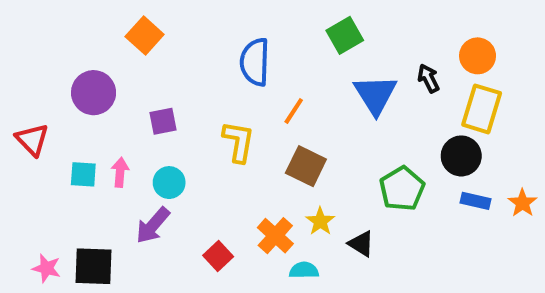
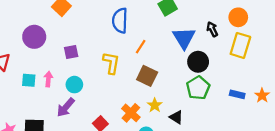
black circle: (461, 156) -> (198, 62), moved

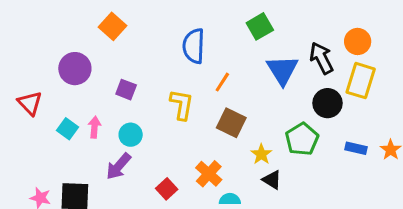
black arrow: (212, 29) -> (321, 58), size x1.5
purple square: (71, 52) -> (126, 90), turned 32
black circle: (198, 62) -> (328, 103), moved
cyan square: (29, 80) -> (67, 129), turned 32
yellow star: (155, 105) -> (261, 154), moved

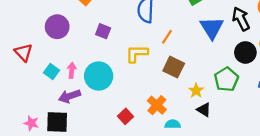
purple square: (126, 90) -> (103, 31), moved
yellow L-shape: (182, 105) -> (137, 54), turned -100
cyan circle: (131, 135) -> (99, 76), size x1.6
purple arrow: (119, 166) -> (69, 96), moved, turned 30

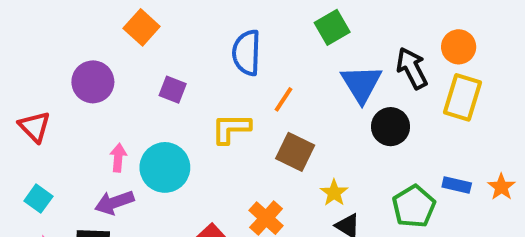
black circle: (245, 52) -> (391, 127), moved
cyan square: (52, 72) -> (38, 199), moved
green pentagon: (226, 79) -> (414, 206), moved

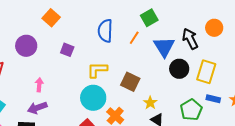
yellow rectangle: (462, 97) -> (206, 72), moved
orange line: (284, 99) -> (134, 38), moved
cyan circle: (165, 167) -> (93, 98), moved

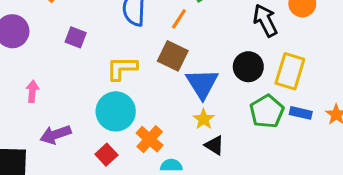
blue triangle: (164, 47) -> (202, 84), moved
brown square: (130, 82) -> (173, 56), moved
purple arrow: (37, 108) -> (56, 135), moved
green pentagon: (191, 110) -> (267, 111), moved

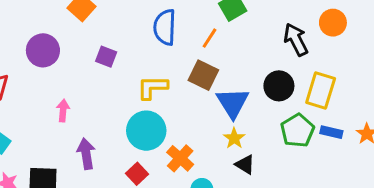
purple arrow: (56, 135) -> (86, 154), turned 100

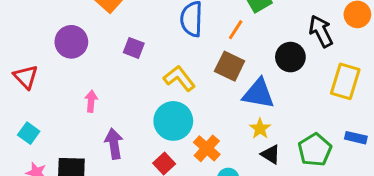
black circle: (279, 86) -> (290, 57), moved
yellow L-shape: (152, 87) -> (179, 78), turned 52
blue triangle: (233, 103) -> (258, 94), turned -48
green pentagon: (297, 131) -> (315, 150), moved
blue rectangle: (331, 132) -> (356, 138), moved

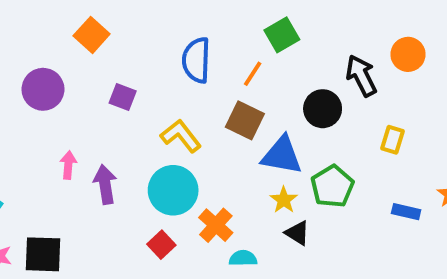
yellow rectangle: (345, 81) -> (392, 140), size x0.6
purple arrow: (114, 144) -> (105, 184), moved
green pentagon: (315, 150) -> (332, 186), moved

